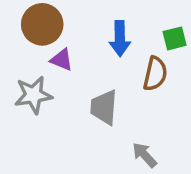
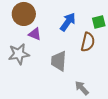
blue arrow: (120, 38) -> (68, 22), turned -144

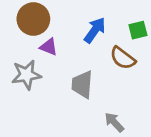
brown semicircle: (88, 42) -> (123, 58), turned 114

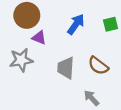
brown semicircle: (123, 58) -> (98, 66), moved

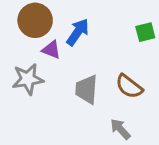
blue arrow: (76, 24) -> (78, 32), moved

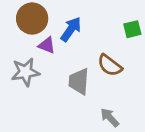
brown semicircle: (129, 86) -> (110, 65), moved

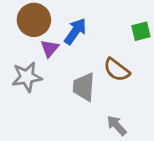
purple triangle: (47, 45) -> (50, 48), turned 48

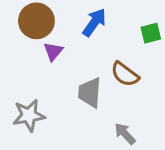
blue arrow: (75, 31) -> (94, 22), moved
gray star: (27, 77) -> (29, 115), moved

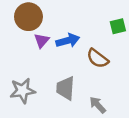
blue arrow: (94, 22) -> (68, 41), moved, turned 40
gray trapezoid: (90, 93) -> (65, 88), moved

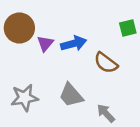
brown circle: (28, 17) -> (19, 28), moved
gray trapezoid: (65, 88) -> (71, 95), turned -45

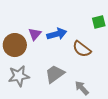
brown circle: (19, 28) -> (15, 45), moved
gray trapezoid: (71, 95) -> (55, 74), turned 95

